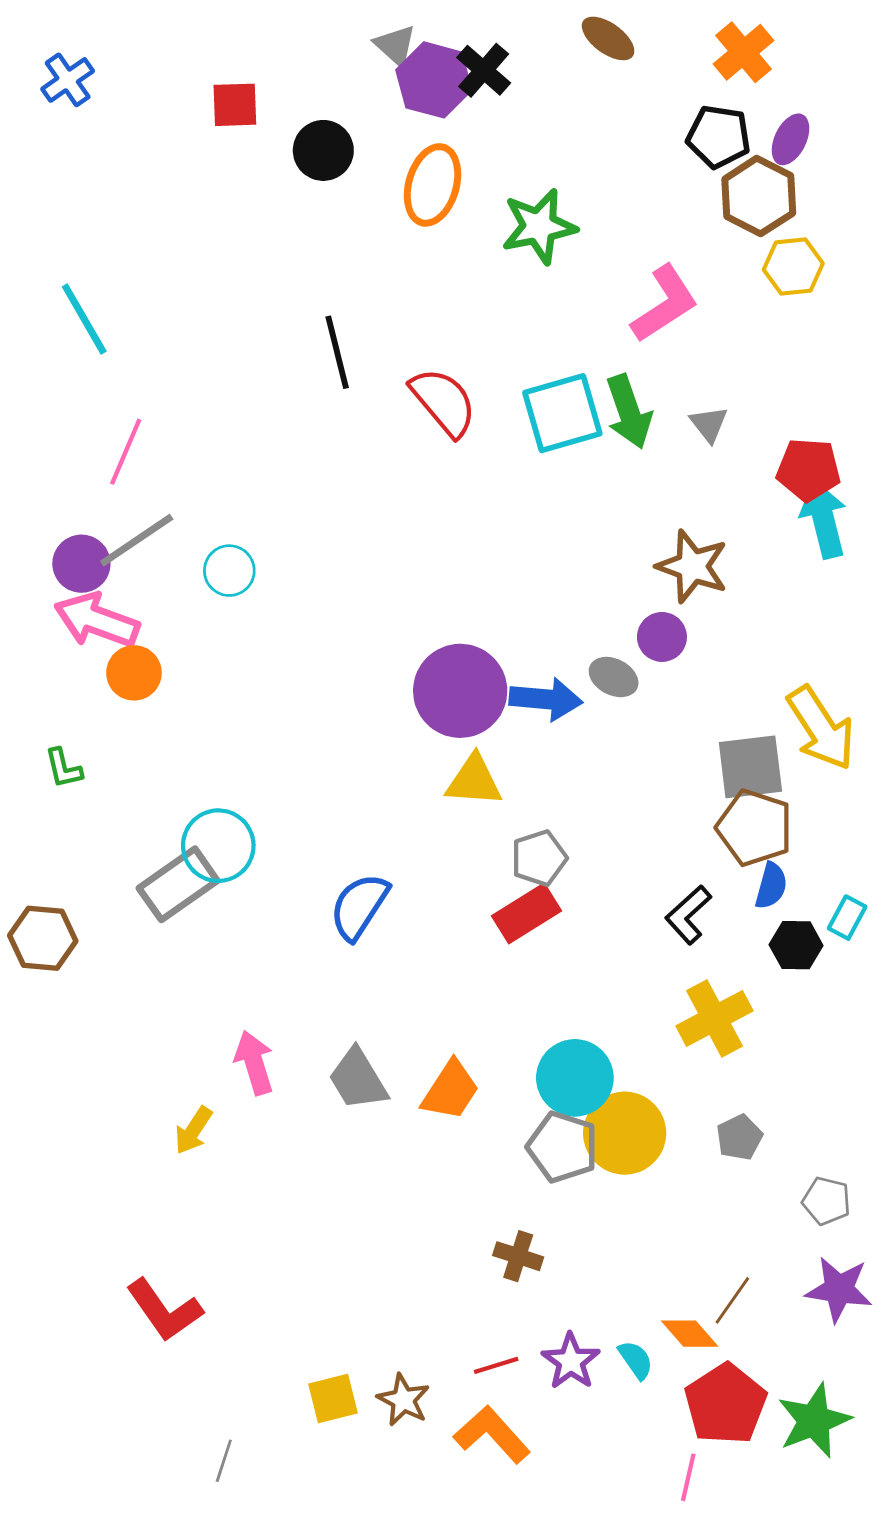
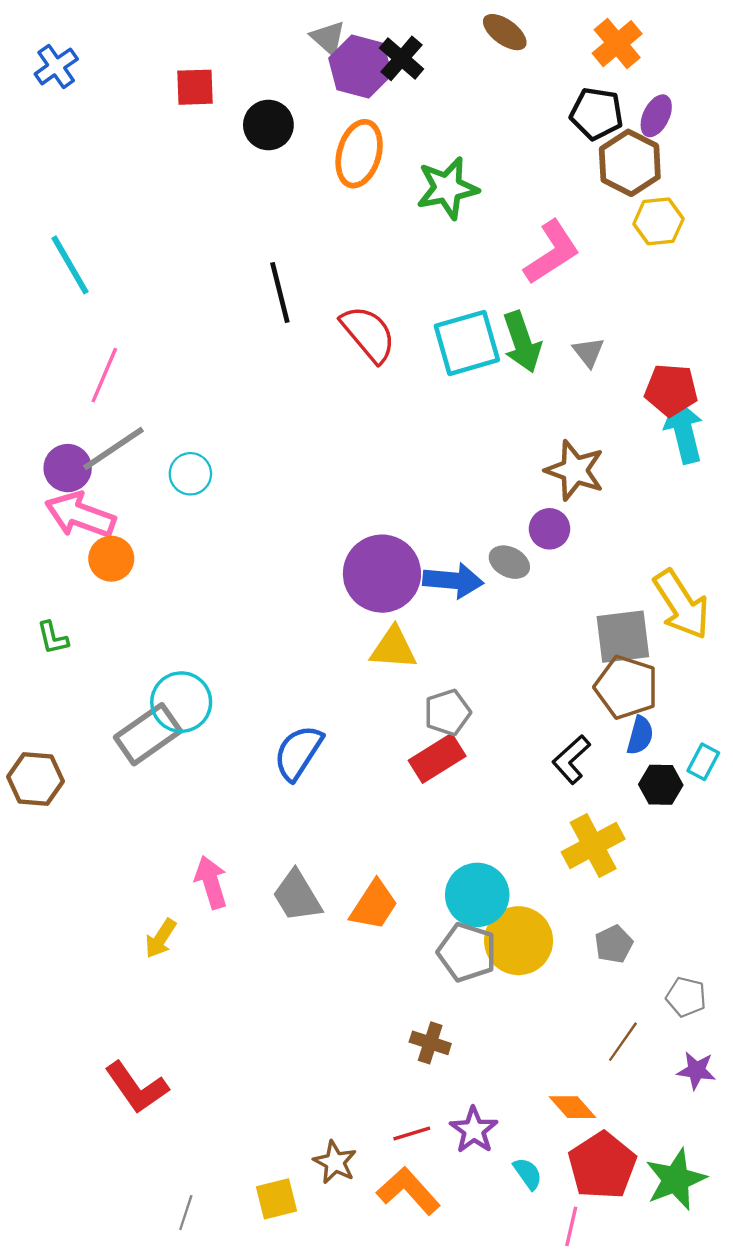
purple star: (839, 1289) -> (696, 1070), size x0.7
brown line: (732, 1300) -> (623, 1042), moved
cyan semicircle: (636, 1360) -> (528, 1174), moved
yellow square: (333, 1399) -> (276, 1199), moved

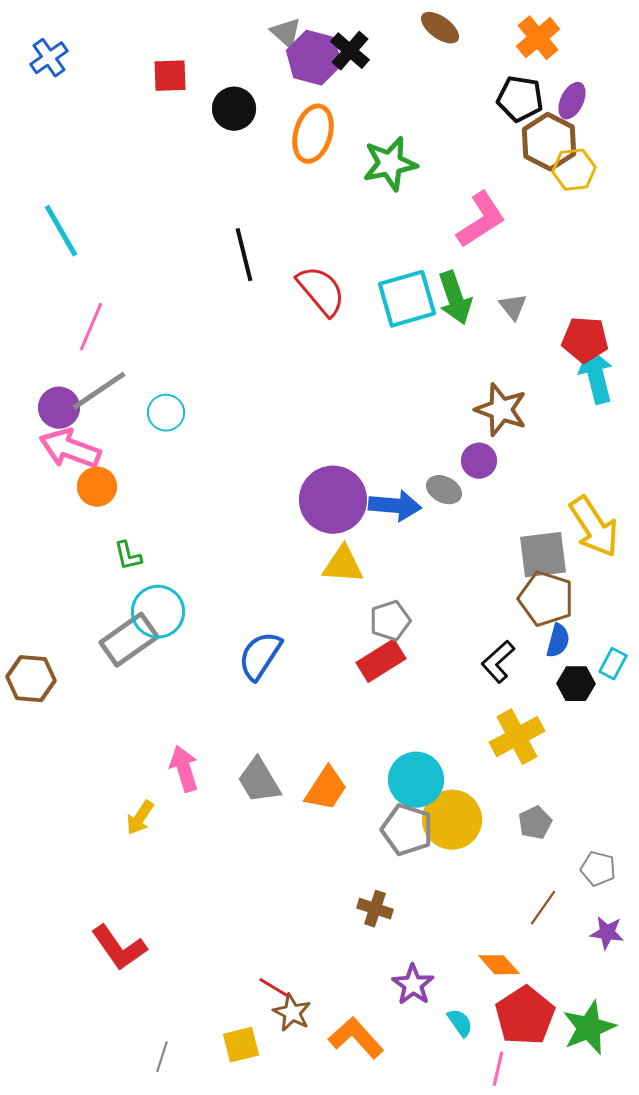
yellow hexagon: (658, 221) -> (574, 170), moved
green L-shape: (53, 638) -> (128, 556), moved
red line: (412, 1133) -> (274, 988), moved, turned 48

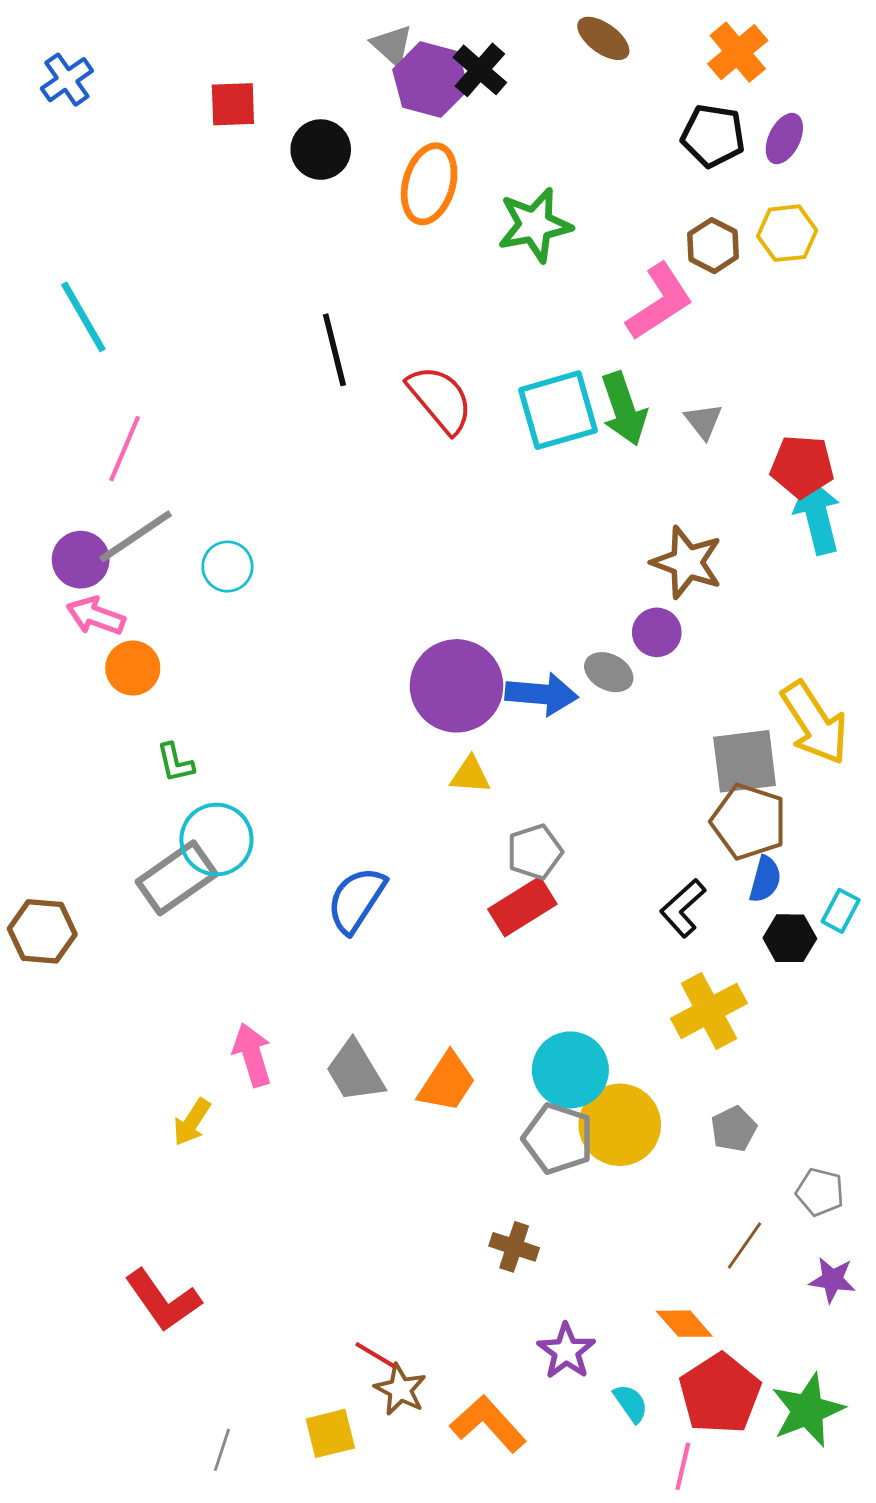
brown hexagon: (549, 142) -> (713, 246), moved, size x0.7
pink arrow: (70, 449) -> (96, 616), size x0.7
yellow triangle: (343, 565) -> (470, 775), size x0.7

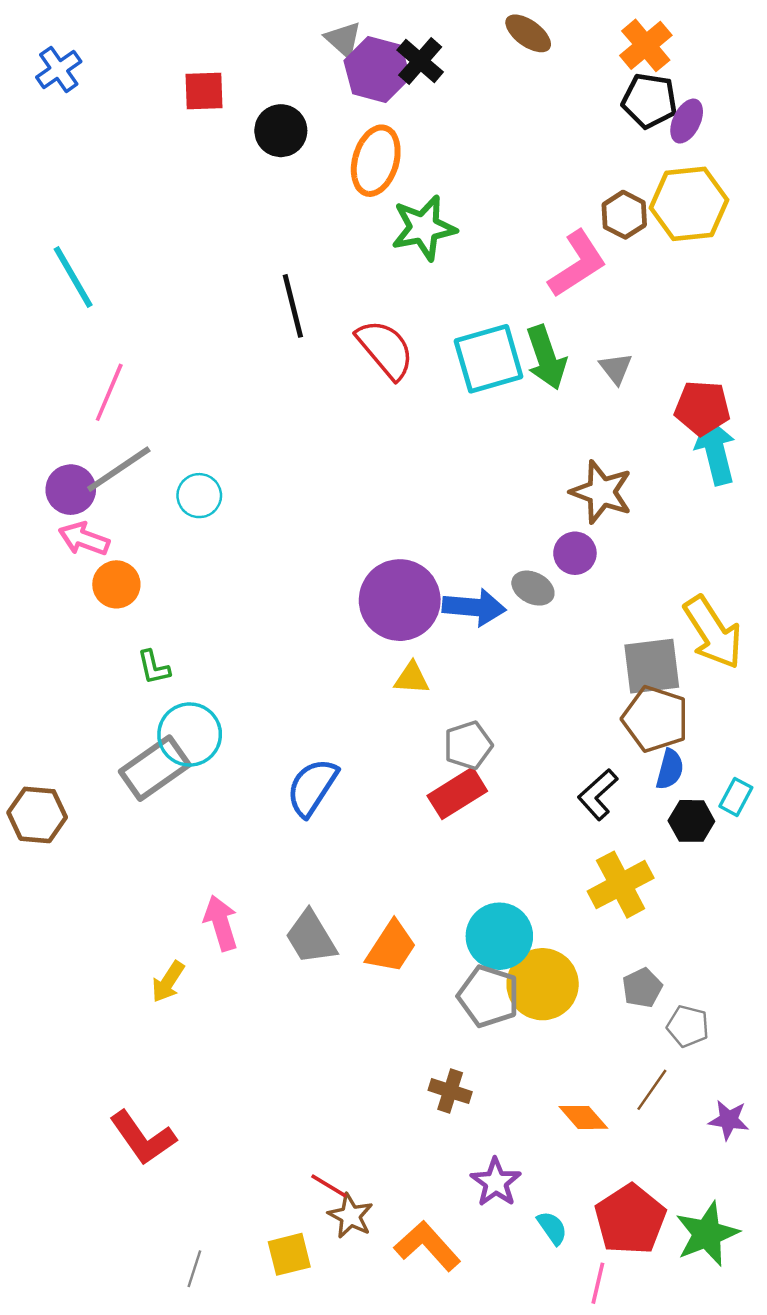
black pentagon: (713, 136) -> (649, 101), moved
green star: (535, 225) -> (424, 228), moved
yellow hexagon: (787, 233) -> (689, 204), size x1.5
gray pentagon: (820, 1192) -> (688, 1026), moved
orange diamond: (684, 1324) -> (583, 1117), moved

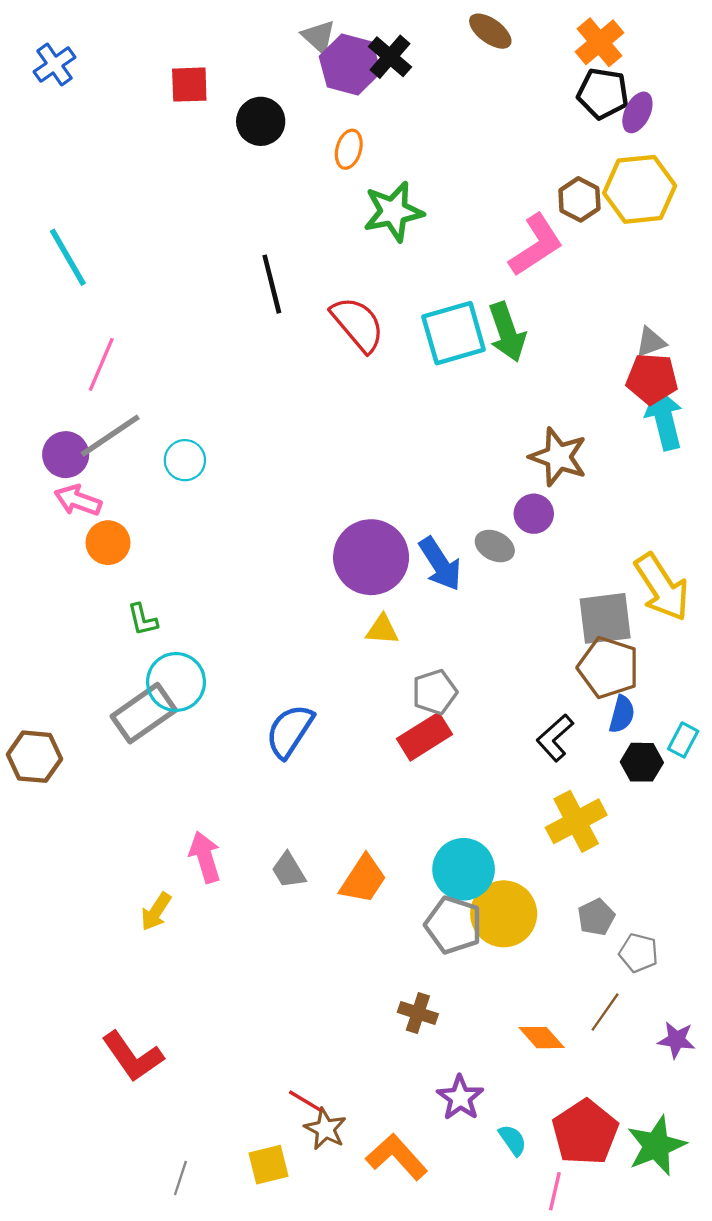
orange ellipse: (376, 161) -> (349, 149), size x0.6
gray triangle: (616, 368) -> (651, 342), moved, turned 48
blue arrow: (474, 607) -> (440, 564), turned 52
gray trapezoid: (311, 937) -> (289, 870), size x0.7

